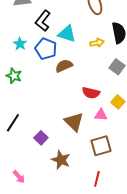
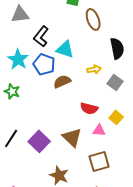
yellow arrow: (97, 43) -> (94, 69), moved
cyan star: (20, 44) -> (18, 59), size x1.5
purple square: (41, 138) -> (39, 141), moved, size x1.5

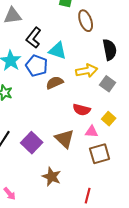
yellow arrow: (94, 69) -> (87, 71), size x1.5
brown square: (99, 161) -> (100, 154), moved

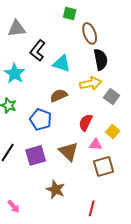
black semicircle: (110, 50) -> (101, 59), moved
blue pentagon: (37, 66) -> (41, 119), moved
red semicircle: (82, 110) -> (86, 122), turned 102
purple square: (32, 143) -> (36, 155), turned 30

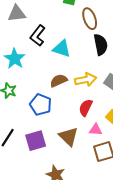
yellow arrow: (91, 83) -> (86, 80), moved

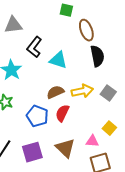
red semicircle: (86, 108) -> (62, 113), moved

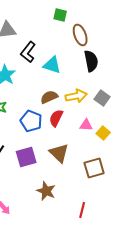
pink triangle: (92, 141) -> (86, 125), moved

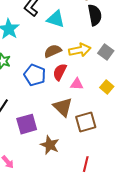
pink triangle: (86, 125) -> (77, 84), moved
purple square: (26, 157) -> (27, 124), moved
brown square: (94, 168) -> (86, 122), moved

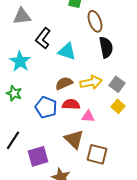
red semicircle: (60, 72) -> (71, 104), turned 66
yellow square: (107, 87) -> (118, 106), moved
brown square: (86, 122) -> (97, 154), turned 30

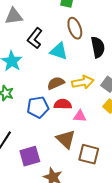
brown ellipse: (95, 21) -> (75, 28), moved
blue pentagon: (46, 107) -> (38, 107), turned -30

